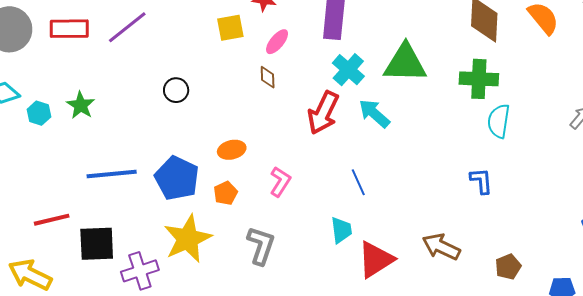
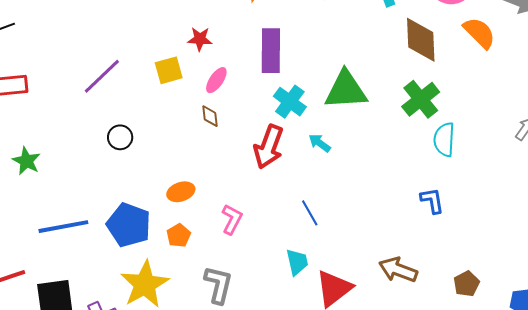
purple line: (127, 27) -> (102, 76), moved
green cross: (479, 79) -> (421, 99), turned -36
cyan arrow: (374, 113) -> (320, 143), size x0.7

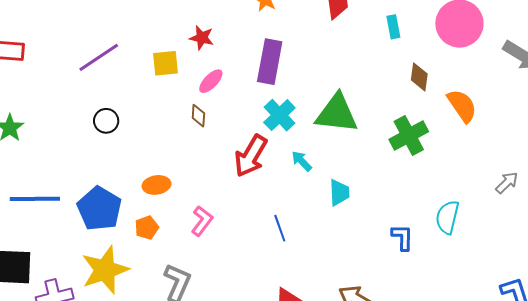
orange semicircle: (479, 33) -> (462, 106), moved
brown diamond: (421, 40) -> (419, 77), size x0.6
cyan semicircle: (444, 139) -> (447, 217), moved
cyan trapezoid: (297, 262) -> (339, 193), moved

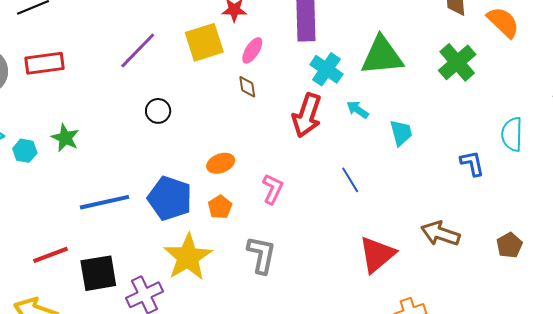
yellow square: (166, 63) -> (204, 42), size x1.4

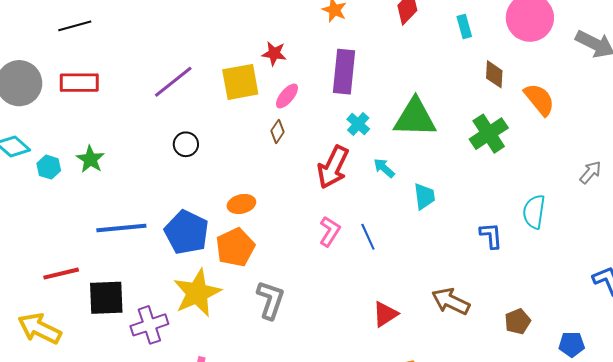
cyan cross: (326, 69) -> (358, 124), size x0.7
brown diamond: (247, 87) -> (277, 131), turned 35
pink L-shape: (273, 189) -> (330, 231), moved
orange pentagon: (220, 207) -> (235, 247), size x1.6
red triangle: (377, 254) -> (385, 314), size x0.7

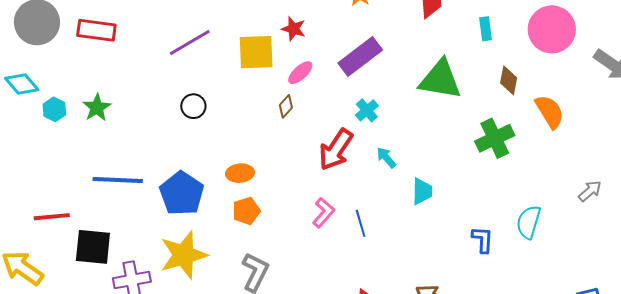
purple rectangle: (344, 72) -> (360, 57), turned 39
green triangle: (415, 118) -> (440, 80), moved
orange pentagon: (235, 247) -> (246, 211), moved, size x0.7

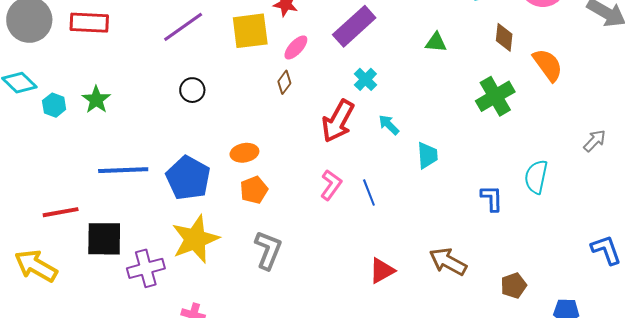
green triangle: (440, 80) -> (436, 42), size x0.5

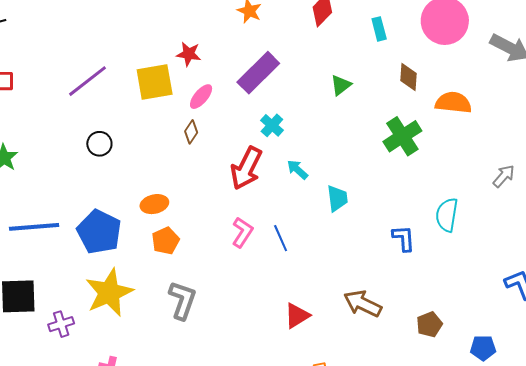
green triangle: (436, 42) -> (341, 85), turned -40
orange semicircle: (548, 65) -> (453, 103), turned -45
purple cross: (146, 268) -> (61, 324), size x0.7

